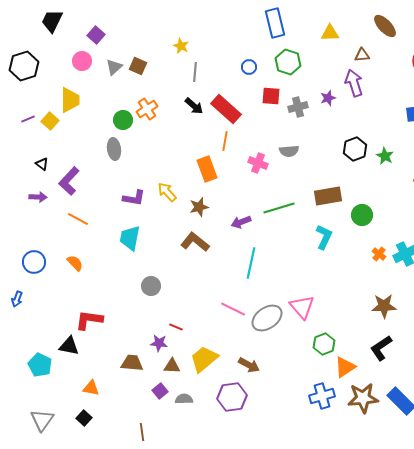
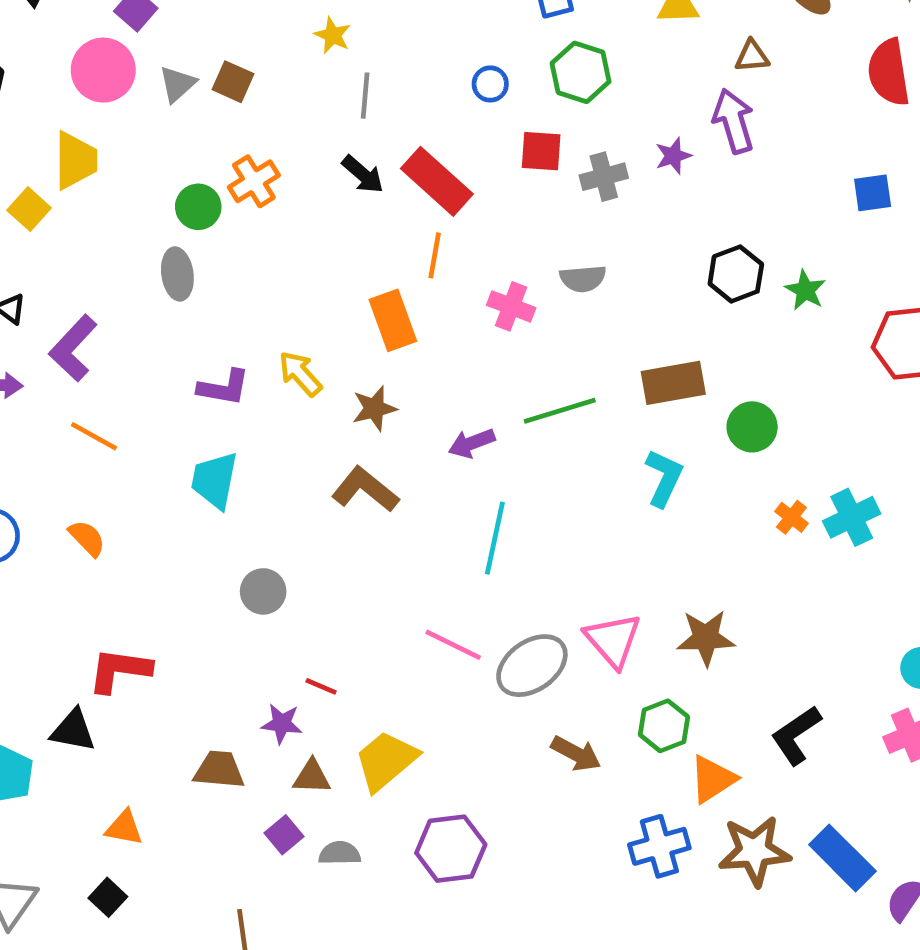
pink circle: (82, 61) -> (103, 70), size x1.4
brown star: (384, 306) -> (706, 638), moved
brown arrow: (249, 365) -> (576, 754), moved

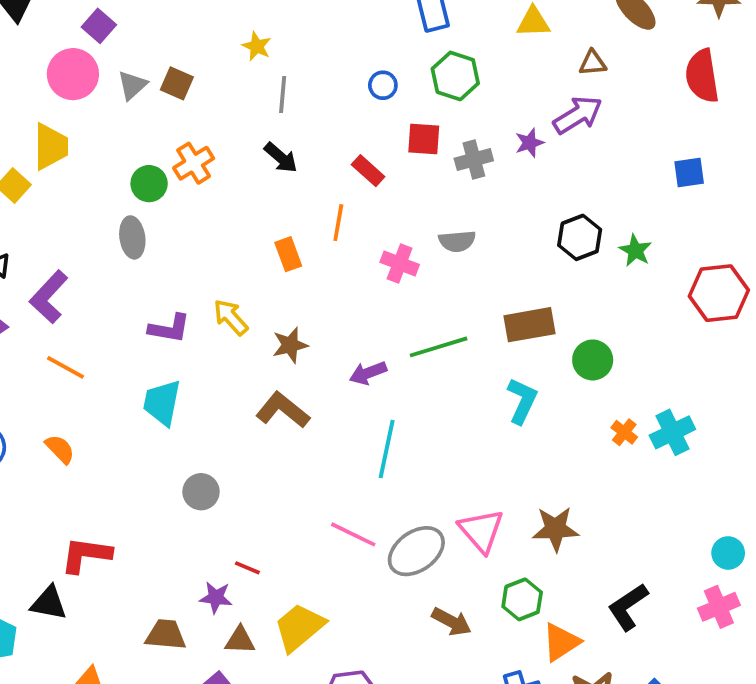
purple arrow: (734, 121) -> (578, 115), turned 75
red rectangle: (437, 181) -> (368, 171), moved, size x0.6
orange rectangle: (393, 320) -> (288, 254), moved, size x0.7

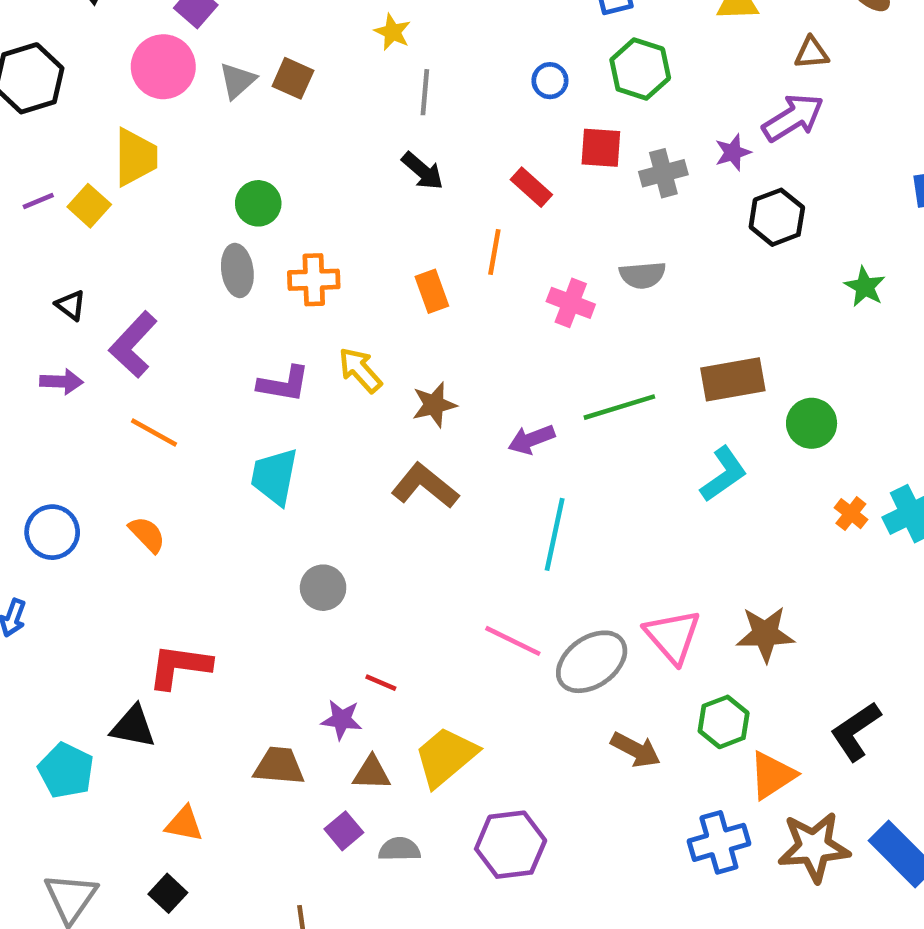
orange cross: (194, 163) -> (314, 280), moved, turned 30
black hexagon: (580, 237) -> (777, 217), moved
cyan L-shape: (522, 401) -> (724, 474), turned 30

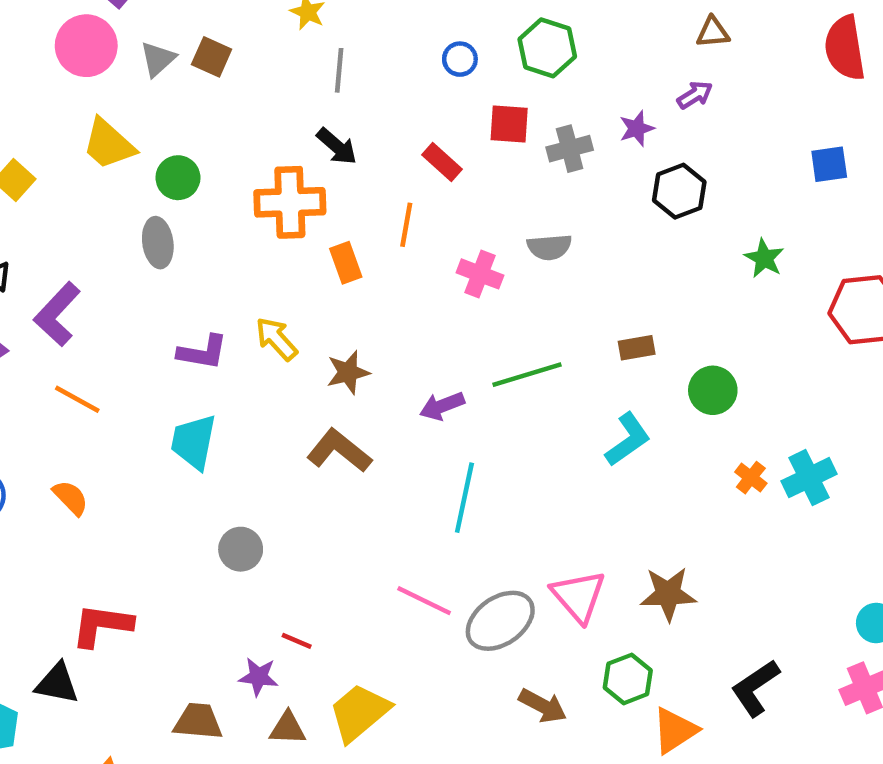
purple arrow: (793, 118) -> (695, 95), size x0.6
yellow trapezoid: (135, 157) -> (109, 144), moved, turned 132
orange cross: (314, 280) -> (290, 202), moved, size x1.4
brown rectangle: (733, 379) -> (637, 348), size x0.6

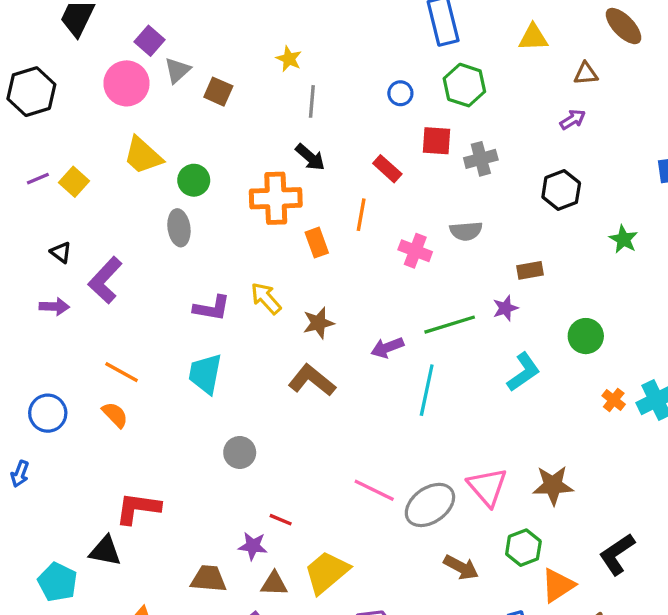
gray triangle: (158, 59) -> (177, 70), moved
purple star: (637, 128) -> (505, 308), moved
brown rectangle: (637, 348) -> (530, 270), moved
orange line: (77, 399) -> (122, 372), moved
cyan line: (464, 498) -> (427, 390), moved

